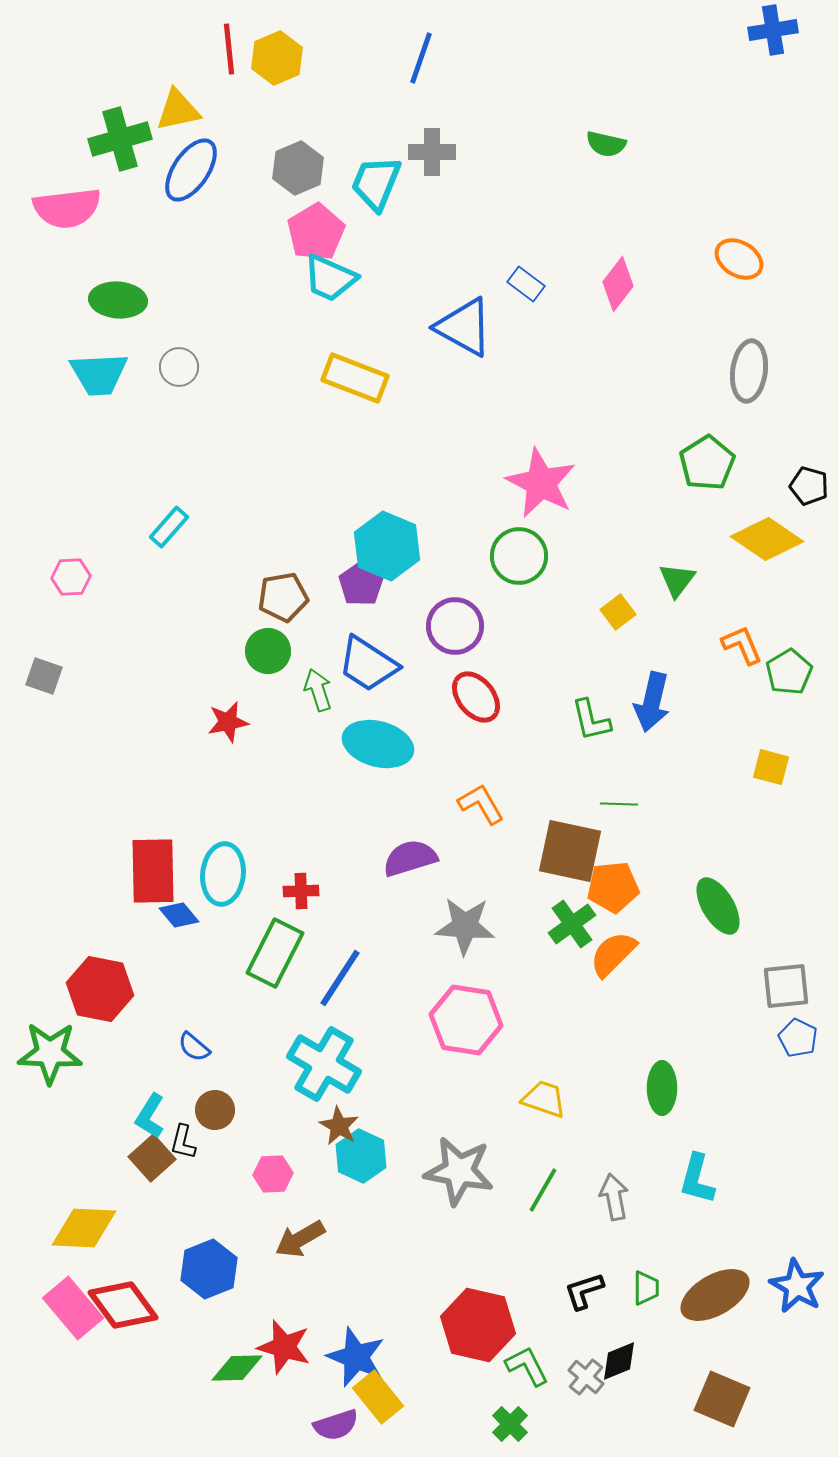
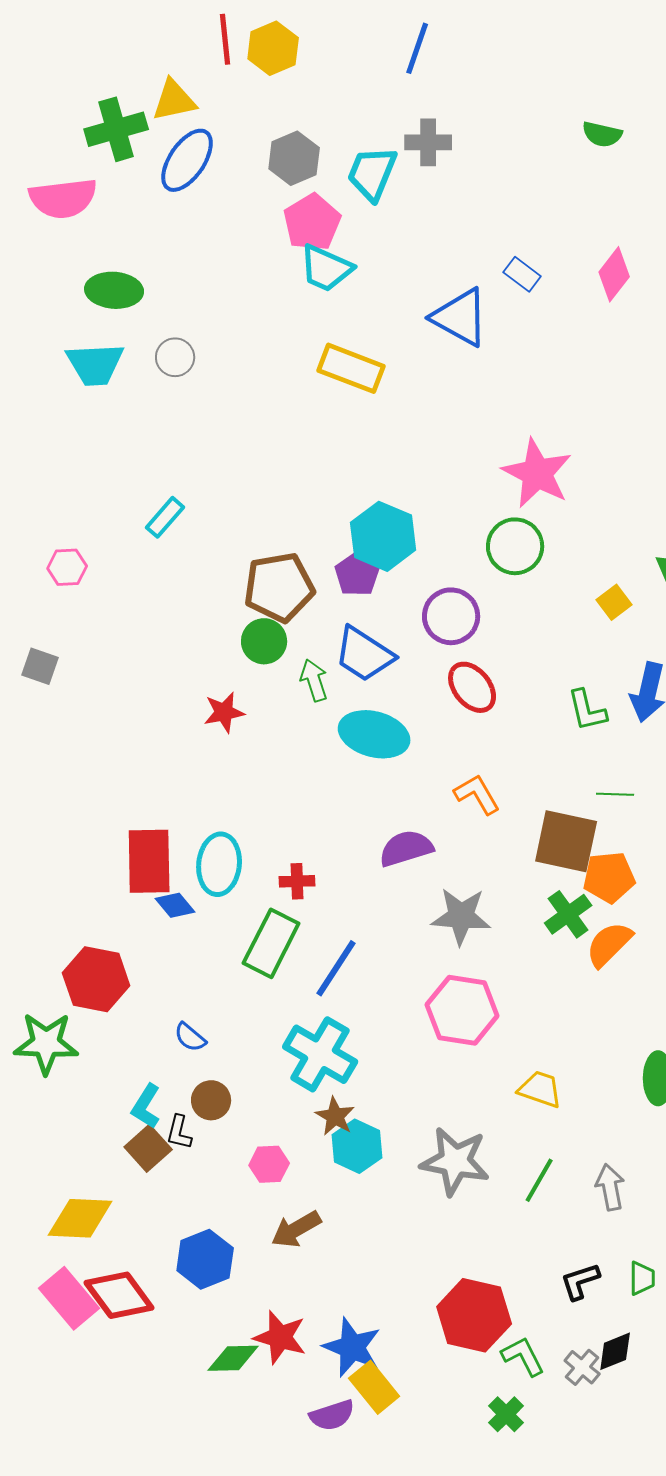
brown pentagon: (283, 597) -> (279, 587), size x1.4

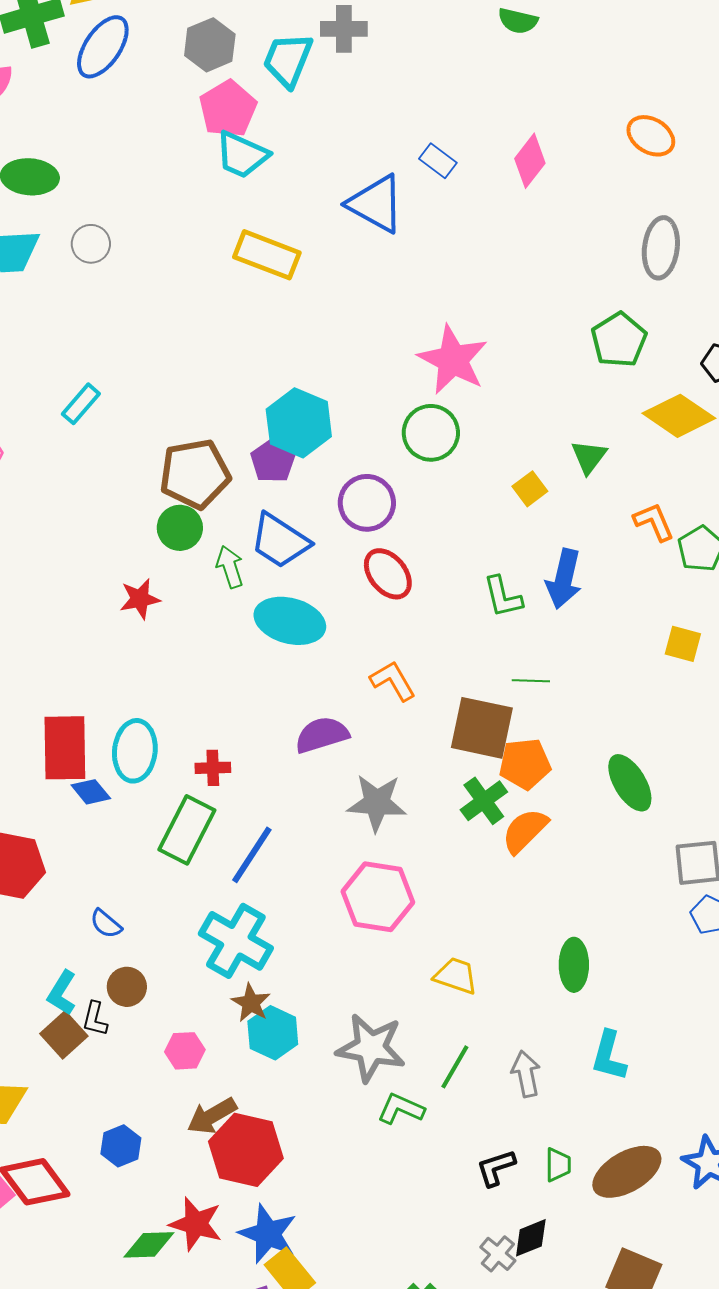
blue hexagon: (205, 1259) -> (121, 1146), size x0.7
red hexagon: (474, 1315) -> (246, 1150), moved
green L-shape: (523, 1356) -> (401, 1109), moved, turned -39

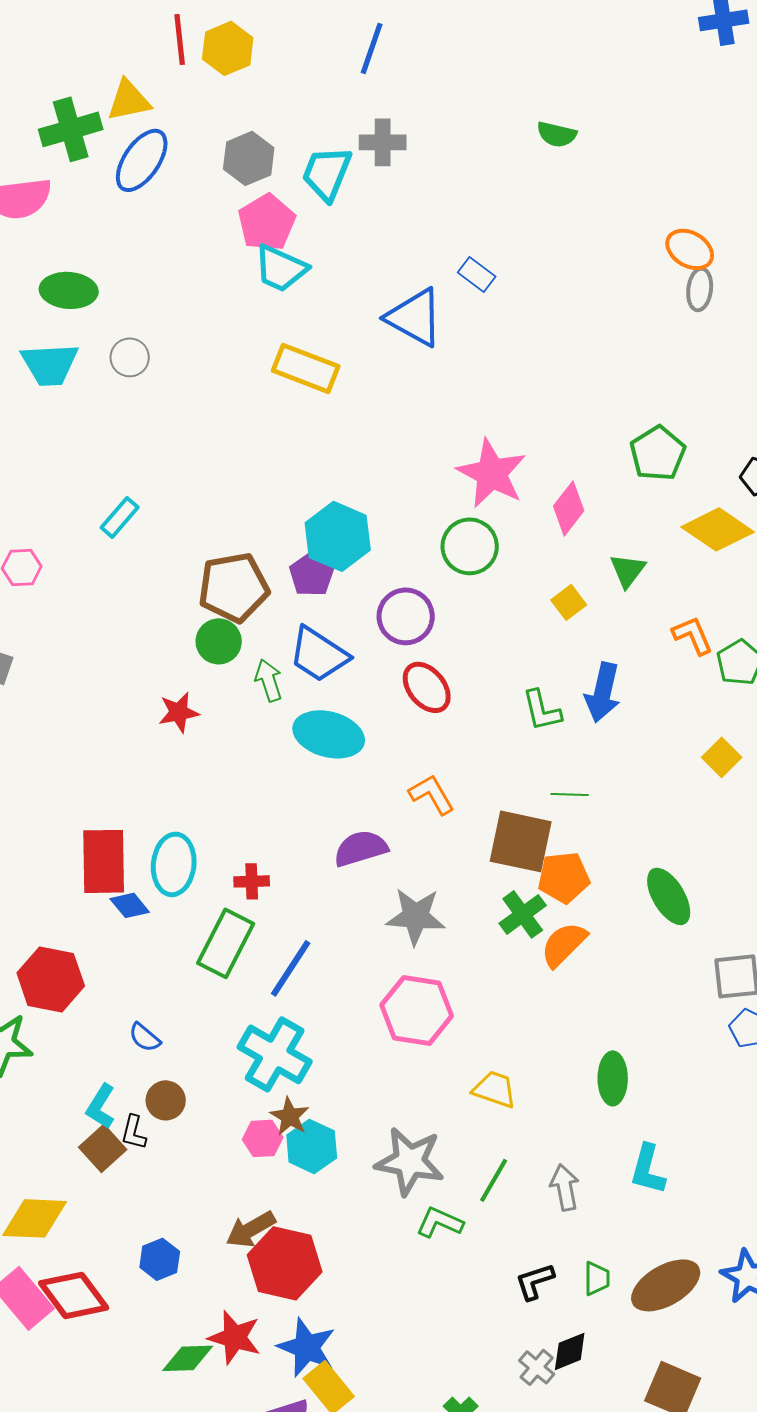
pink diamond: (530, 161) -> (569, 508), moved
gray ellipse: (661, 248) -> (700, 289), moved, size x0.7
yellow square: (683, 644) -> (722, 757), turned 30
pink hexagon: (185, 1051) -> (263, 1138), moved

